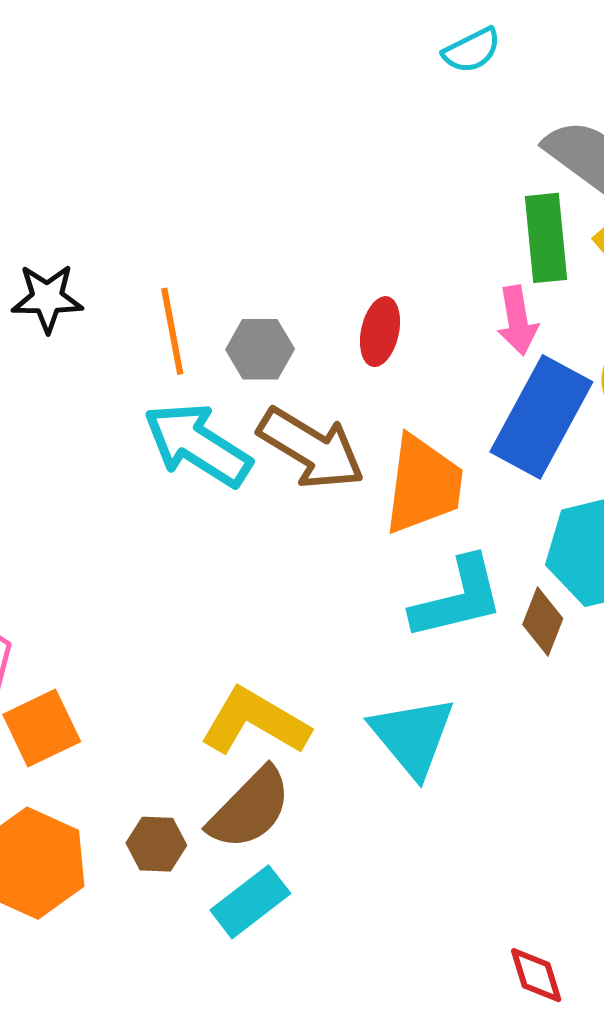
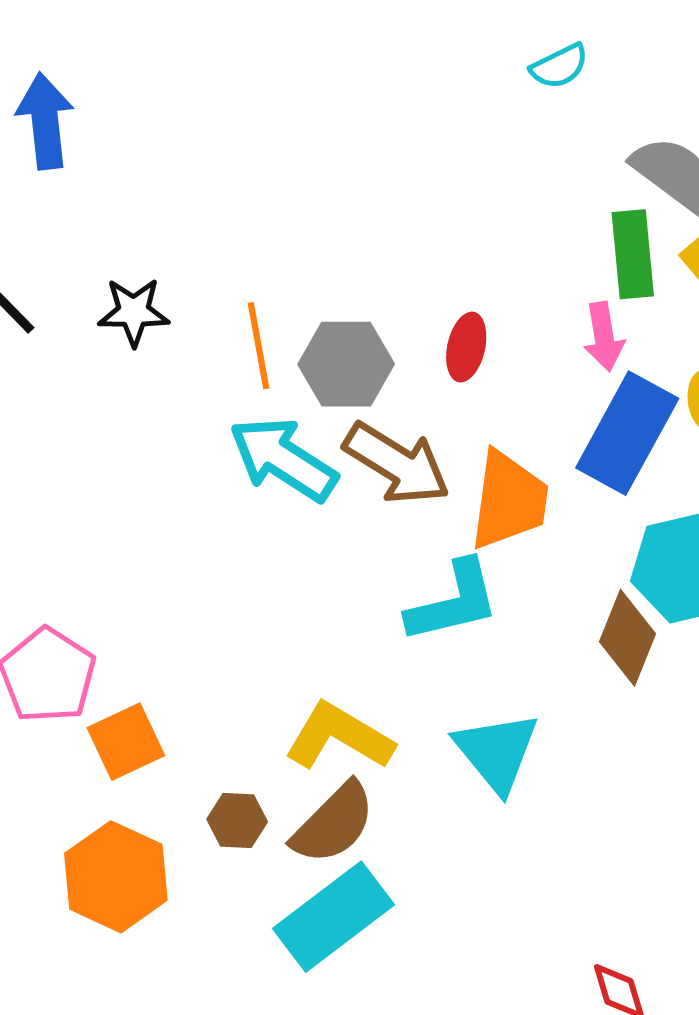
gray hexagon: (260, 349) -> (346, 364), size x1.4
cyan L-shape: (458, 598) -> (453, 602), moved
brown diamond: (543, 621) -> (627, 638), size x1.4
brown hexagon: (156, 844) -> (237, 821), moved
cyan rectangle: (250, 902) -> (334, 917), size x1.5

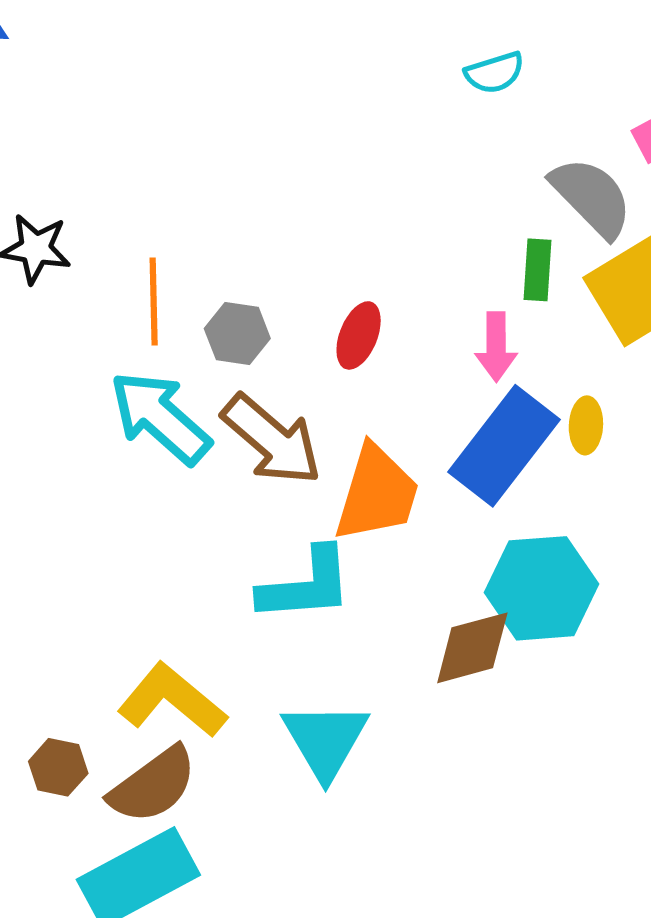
green rectangle: (633, 254) -> (538, 270), size x0.7
gray hexagon: (346, 364) -> (237, 334), size x0.7
brown diamond: (627, 638) -> (472, 648), turned 44

